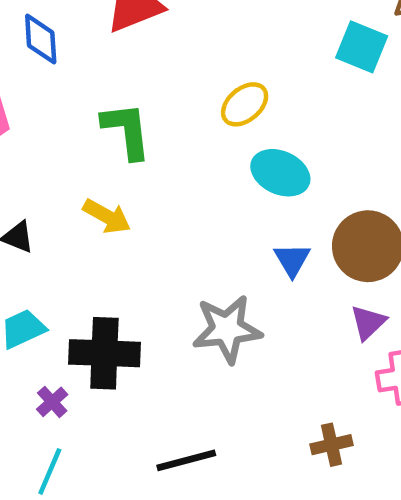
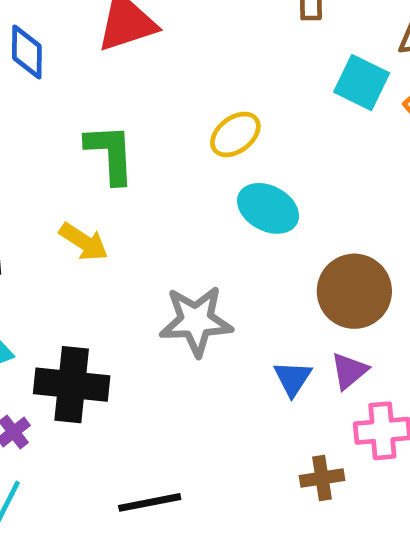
blue triangle: (292, 260) -> (293, 378), moved
gray star: (227, 329) -> (196, 321), moved
brown cross: (332, 445) -> (322, 478), moved

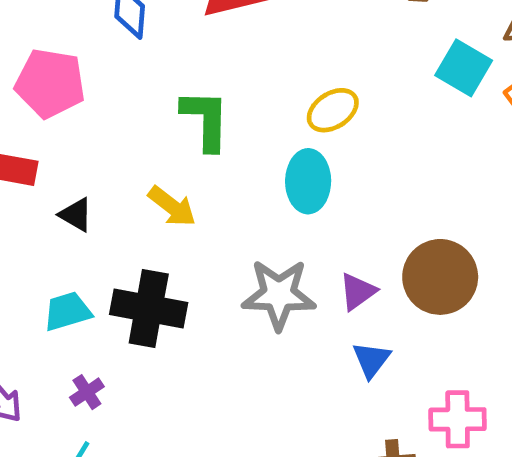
cyan ellipse: (268, 208) -> (308, 181), moved, turned 58
purple triangle: (349, 371) -> (358, 292), moved
black cross: (72, 385) -> (149, 309), moved

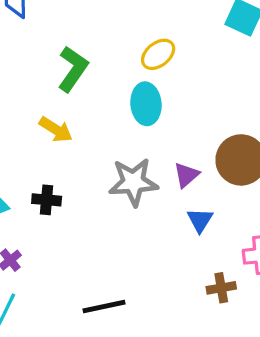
green L-shape: (206, 120) -> (73, 69), turned 39
black cross: (149, 309) -> (47, 200), size x0.6

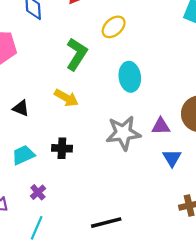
yellow ellipse: (158, 54) -> (114, 27), moved
purple triangle: (186, 175) -> (161, 126), turned 42

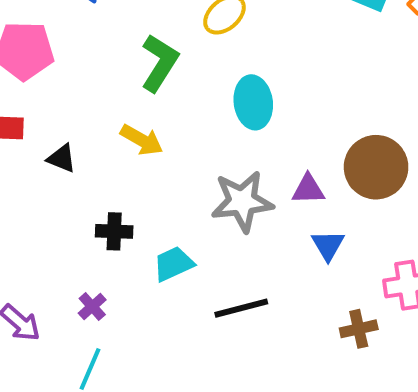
black cross: (62, 148) -> (114, 231), moved
cyan trapezoid: (23, 155) -> (173, 264), moved
black line: (106, 223) -> (241, 308), moved

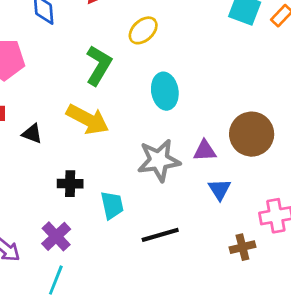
yellow arrow: (142, 140) -> (88, 119), size x1.4
cyan trapezoid: (173, 264) -> (112, 205), turned 104
purple cross: (92, 307) -> (56, 236), size x1.5

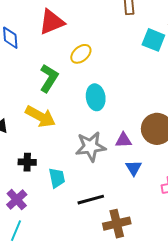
brown cross: (242, 247) -> (117, 224), moved, size x1.5

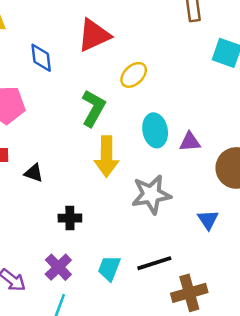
yellow arrow: (40, 117) -> (107, 157), moved, turned 64
purple triangle: (123, 140) -> (190, 142), moved
cyan trapezoid: (57, 178) -> (109, 268), moved, turned -145

